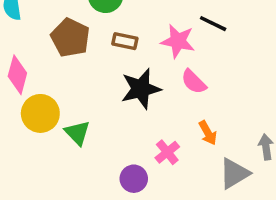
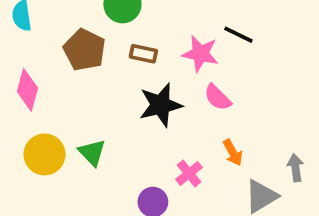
yellow circle: (40, 113) -> (45, 154), moved

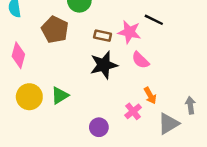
brown rectangle: (143, 54) -> (103, 36), moved
green triangle: (92, 153) -> (60, 96), turned 42
pink cross: (189, 173) -> (133, 111), moved

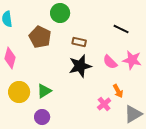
pink star: (129, 32) -> (132, 60), moved
purple circle: (99, 127) -> (42, 117), moved

